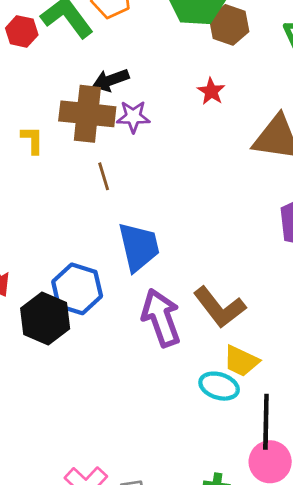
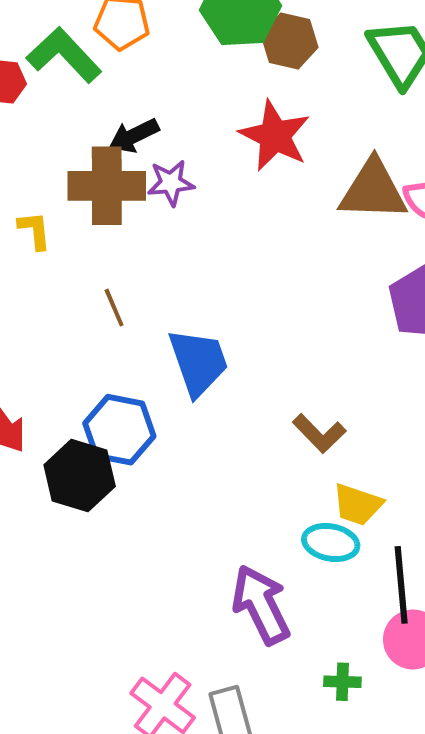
red star: (211, 91) -> (275, 136), size x1.8
brown line: (104, 176) -> (114, 308), moved
brown L-shape: (219, 307) -> (319, 433), size x0.7
purple arrow: (161, 318) -> (261, 605), moved

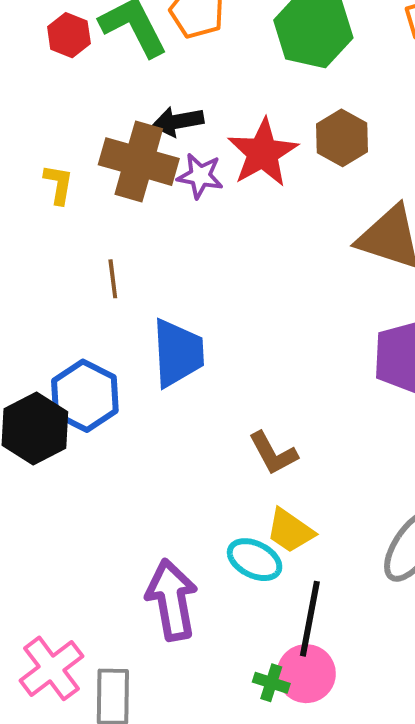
brown hexagon: (290, 41) -> (342, 138), moved
red star: (275, 136) -> (263, 153), moved
green cross: (342, 682) -> (271, 683), moved

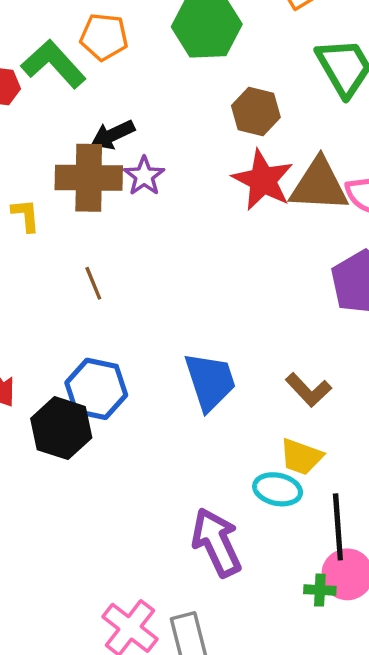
red star: (263, 153) -> (263, 180), moved
purple star: (200, 176) -> (144, 176), turned -30
blue trapezoid: (178, 353) -> (210, 381), moved
brown L-shape: (273, 453) -> (308, 390), moved

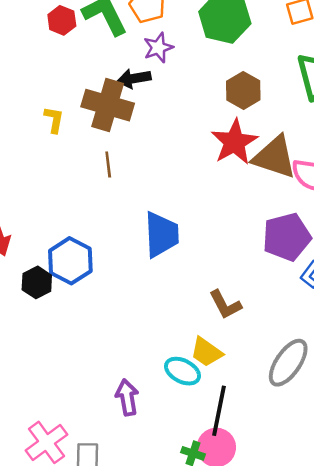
purple star: (144, 176) -> (158, 48), moved
brown line: (93, 283) -> (108, 165), moved
blue trapezoid: (210, 381) -> (161, 234), moved
black hexagon: (61, 428) -> (37, 282), size x0.7
purple arrow: (216, 542) -> (127, 397), size x0.7

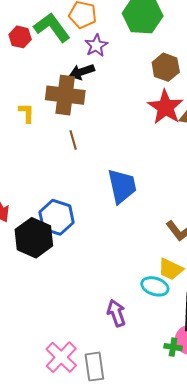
black hexagon: (37, 282) -> (34, 238), size x1.6

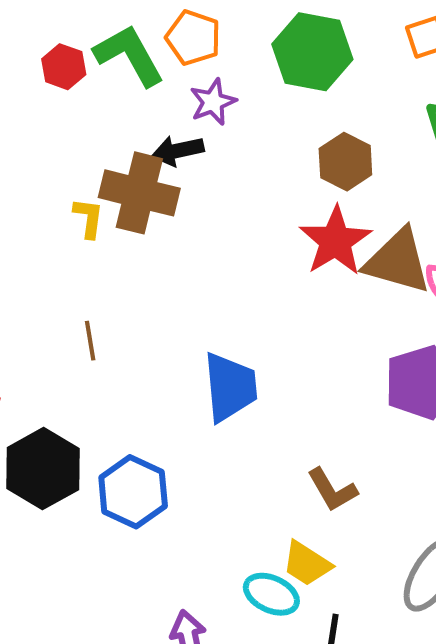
yellow L-shape: (27, 113) -> (89, 218), moved
brown line: (73, 140) -> (90, 341), moved
blue hexagon: (57, 217) -> (133, 492), moved

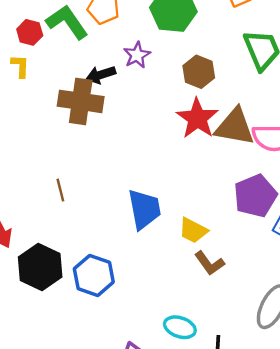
purple star: (213, 102) -> (137, 55), moved
yellow L-shape: (89, 218) -> (20, 66), moved
yellow trapezoid: (307, 564) -> (193, 230), moved

